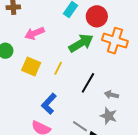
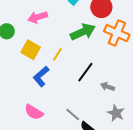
blue L-shape: (49, 104) -> (41, 76), moved
gray star: (109, 116) -> (116, 113), moved

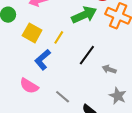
pink semicircle: (34, 112) -> (29, 86), moved
gray line: (73, 114) -> (63, 97), moved

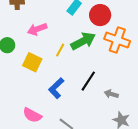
yellow line: (59, 37) -> (60, 50), moved
blue L-shape: (43, 60) -> (56, 88), moved

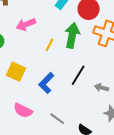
green arrow: (83, 41) -> (72, 35), turned -50
yellow square: (32, 62) -> (16, 72), moved

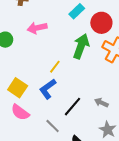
yellow line: (49, 45) -> (55, 67), moved
yellow square: (16, 72) -> (18, 88), moved
black line: (78, 75) -> (72, 107), moved

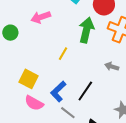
blue L-shape: (48, 89) -> (58, 92), moved
gray arrow: (101, 103) -> (112, 67), moved

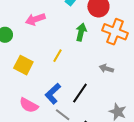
green arrow: (86, 30) -> (81, 32), size x0.7
yellow square: (28, 79) -> (23, 65), moved

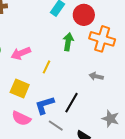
pink arrow: (35, 19) -> (21, 53), moved
yellow square: (23, 65) -> (20, 88), moved
blue L-shape: (53, 94) -> (45, 105), turned 30

